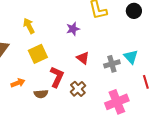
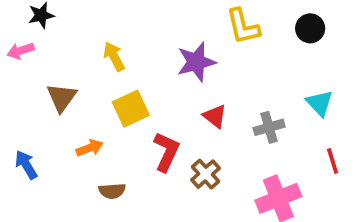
purple star: (73, 29) -> (196, 62), size x1.5
cyan triangle: (131, 57) -> (319, 103), moved
orange arrow: (18, 83) -> (90, 148), moved
brown semicircle: (41, 94) -> (112, 191), moved

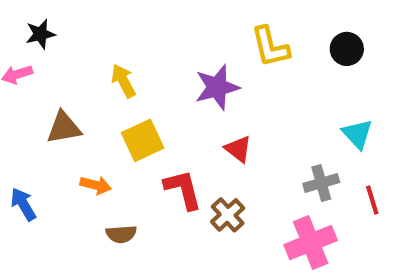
brown triangle: (62, 97) -> (64, 128), turned 44
gray cross: (269, 127) -> (321, 183), moved
orange arrow: (90, 148) -> (96, 185), turned 35
red L-shape: (166, 152) -> (183, 189), turned -39

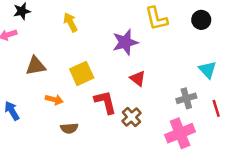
yellow arrow: (123, 81) -> (70, 22), moved

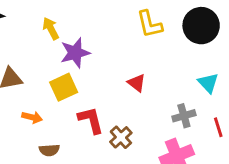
black circle: (201, 20) -> (201, 26), size x1.6
purple star: (125, 42) -> (75, 53), moved
red triangle: (138, 78) -> (137, 83), moved

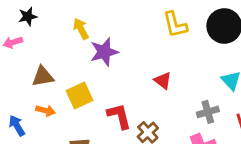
yellow square: (64, 87) -> (80, 96), moved
orange arrow: (32, 117) -> (45, 111), moved

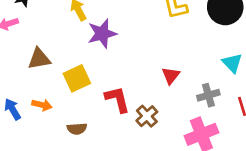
red triangle: (163, 81) -> (171, 76), moved, turned 30
orange arrow: (45, 111) -> (42, 105), moved

